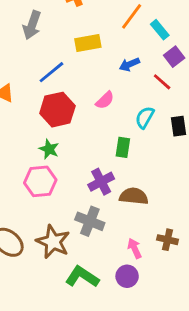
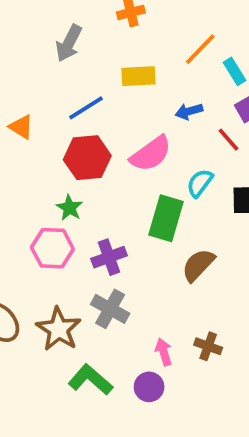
pink semicircle: (105, 100) -> (151, 154), size x1.6
green rectangle: (123, 147) -> (166, 218), size x1.6
purple cross: (101, 182) -> (109, 257), moved
brown semicircle: (134, 196) -> (198, 265), moved, turned -60

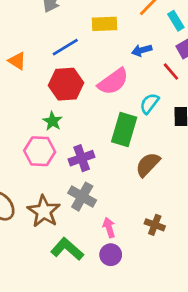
pink arrow: (164, 352) -> (109, 228), moved

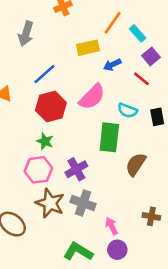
yellow rectangle: (104, 24) -> (88, 48), moved
cyan semicircle: (149, 104) -> (127, 110), turned -96
brown star: (44, 211) -> (50, 203), moved

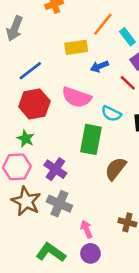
pink semicircle: (92, 97) -> (77, 97), turned 60
purple cross: (76, 169) -> (55, 169), turned -30

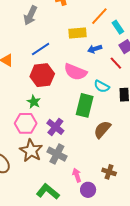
purple circle: (90, 253) -> (88, 190), moved

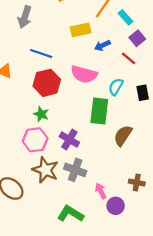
blue line: (41, 49) -> (41, 53), turned 60
cyan semicircle: (102, 86) -> (116, 87), turned 98

